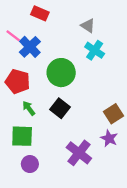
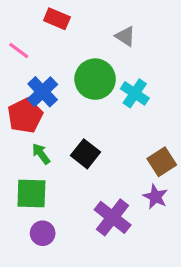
blue cross: (30, 47) -> (43, 92), moved
cyan cross: (95, 50) -> (135, 93), moved
green circle: (61, 73) -> (95, 79), moved
red pentagon: (18, 81) -> (25, 116), turned 30

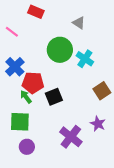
blue cross: (43, 92) -> (15, 67), moved
red pentagon: (25, 116) -> (33, 83), moved, turned 30
black square: (86, 154) -> (54, 97), turned 30
brown square: (162, 162) -> (102, 91), moved

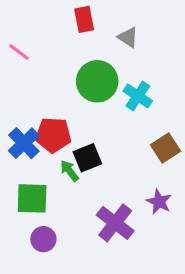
red rectangle: (36, 12) -> (84, 19), moved, turned 56
blue cross: (15, 67) -> (24, 143), moved
green arrow: (26, 97) -> (69, 171), moved

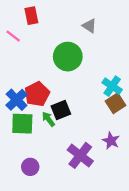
red rectangle: (84, 19) -> (31, 16), moved
cyan cross: (138, 96) -> (112, 86), moved
red pentagon: (53, 135) -> (37, 94), turned -30
green square: (32, 198) -> (22, 124), moved

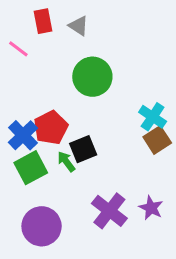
gray triangle: (89, 26) -> (79, 26), moved
green square: (22, 124) -> (31, 168), turned -30
purple star: (111, 141) -> (151, 208), moved
purple circle: (30, 167) -> (42, 226), size x1.6

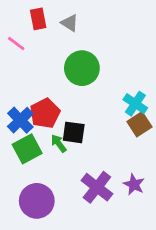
black square: (83, 149) -> (74, 132), turned 30

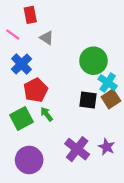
gray triangle: (70, 23) -> (47, 38), moved
green circle: (82, 68) -> (93, 61), moved
blue cross: (20, 120) -> (21, 64), moved
black square: (74, 132) -> (88, 100), moved

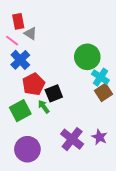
red rectangle: (30, 15) -> (18, 21), moved
pink line: (13, 35) -> (12, 41), moved
gray triangle: (47, 38) -> (30, 33), moved
black square: (88, 100) -> (54, 93), moved, turned -30

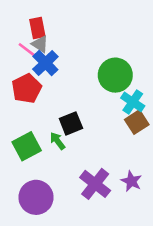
red rectangle: (18, 21) -> (37, 28), moved
pink line: (12, 41) -> (27, 50), moved
blue cross: (20, 60) -> (45, 63), moved
red pentagon: (33, 84) -> (27, 88), moved

